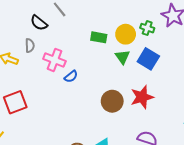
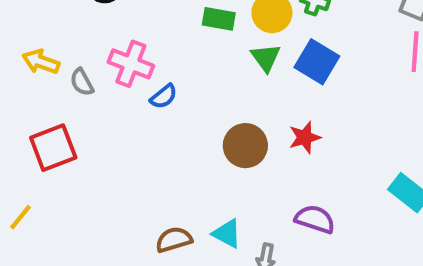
gray semicircle: (30, 46) -> (82, 82), moved, turned 152
red star: (142, 97) -> (305, 137), size x0.7

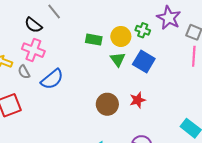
pink cross: (131, 64) -> (33, 50), moved
blue semicircle: (164, 97) -> (52, 79), moved, size x1.6

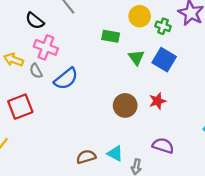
black semicircle: (33, 25) -> (35, 21), moved
yellow circle: (121, 36) -> (140, 16), moved

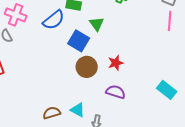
blue square: (164, 60) -> (79, 41), moved
blue semicircle: (66, 79) -> (54, 20), moved
purple semicircle: (163, 146) -> (116, 92), moved

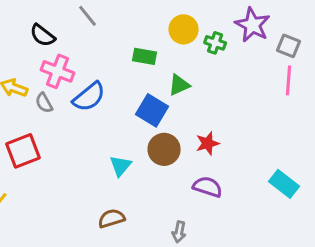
blue semicircle: (54, 20) -> (89, 97), moved
green triangle: (97, 24) -> (179, 85), turned 42
cyan triangle: (78, 110) -> (121, 166), moved, turned 42

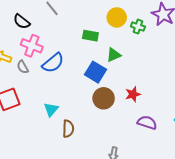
cyan triangle: (121, 166) -> (51, 109), moved
purple semicircle: (208, 187) -> (147, 123), moved
brown semicircle: (112, 218) -> (68, 129), moved, turned 108

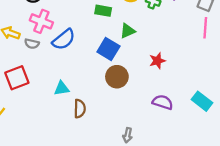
gray semicircle: (23, 67) -> (32, 44), turned -48
red star: (133, 94) -> (157, 61), moved
cyan triangle: (51, 109) -> (62, 88), turned 42

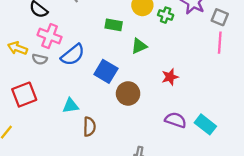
blue square: (108, 49) -> (106, 71), moved
cyan rectangle: (202, 101) -> (205, 124), moved

